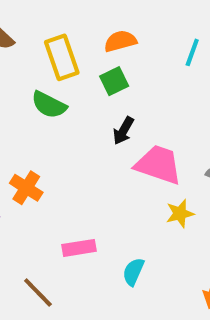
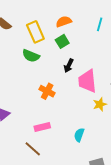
pink trapezoid: (158, 165) -> (87, 81), turned -110
orange cross: (26, 188) -> (47, 91), moved
pink rectangle: (79, 248) -> (42, 127), moved

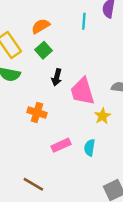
pink rectangle: (42, 127) -> (61, 145), moved
cyan semicircle: (79, 135) -> (90, 148), moved

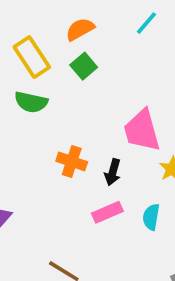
cyan line: (84, 21) -> (146, 23), turned 35
black arrow: (57, 77) -> (113, 172), moved

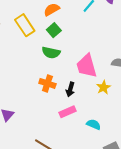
green semicircle: (31, 102) -> (51, 53), moved
cyan semicircle: (151, 217) -> (94, 124), moved, turned 104

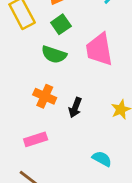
pink trapezoid: (87, 66) -> (99, 49), moved
pink rectangle: (68, 112) -> (36, 139), moved

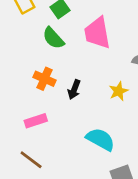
green semicircle: (54, 55) -> (53, 38), turned 30
cyan semicircle: (102, 159) -> (100, 139), size x1.5

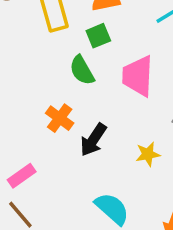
black arrow: (74, 90) -> (93, 140), size x1.4
pink rectangle: (36, 121) -> (22, 176), moved, turned -30

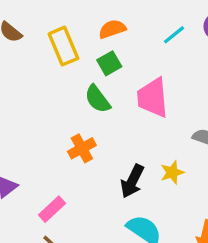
orange cross: (60, 118) -> (82, 148), turned 32
black arrow: (93, 140) -> (132, 181), moved

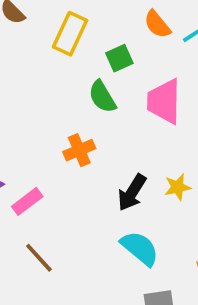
orange semicircle: (112, 29) -> (157, 24), moved, turned -116
yellow rectangle: (63, 46) -> (70, 34), turned 42
pink rectangle: (52, 209) -> (27, 201), moved

